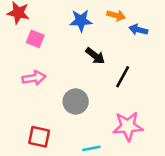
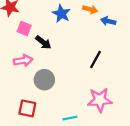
blue star: (81, 21) -> (61, 14), turned 30
black arrow: (95, 56) -> (43, 42), moved
gray circle: (76, 101) -> (44, 80), moved

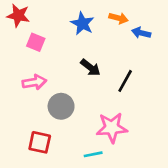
black arrow: (43, 42) -> (90, 68), moved
pink star: (100, 100) -> (112, 128), moved

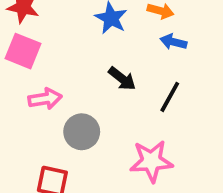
blue arrow: (141, 33) -> (173, 42), moved
pink square: (36, 42) -> (23, 51), moved, size x1.4

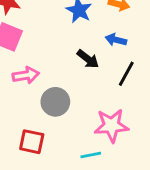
blue arrow: (173, 42) -> (116, 40), moved

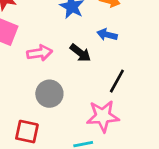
black line: (126, 74) -> (117, 81), moved
pink arrow: (26, 75) -> (40, 53), moved

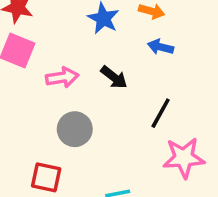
blue arrow: (107, 35) -> (161, 47), moved
pink star: (103, 116) -> (184, 158), moved

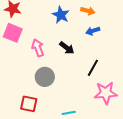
blue arrow: (161, 47) -> (93, 31), turned -32
pink arrow: (62, 77) -> (38, 48), turned -102

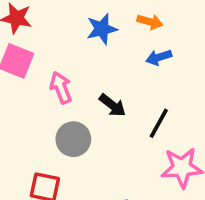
blue star: (61, 15) -> (102, 29), turned 30
black arrow: (67, 48) -> (112, 105), moved

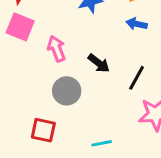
blue arrow: (159, 57) -> (137, 24), turned 30

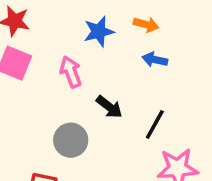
pink arrow: (56, 49) -> (71, 72), moved

